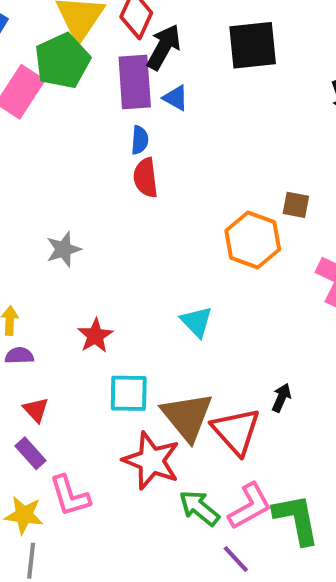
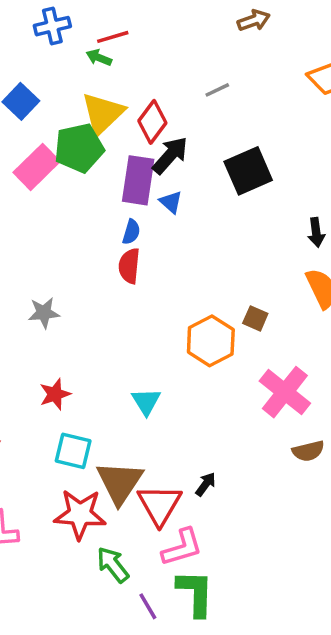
black square: (253, 45) -> (248, 171), turned -30
red star: (151, 461) -> (80, 514), turned -30
pink L-shape: (250, 506) -> (182, 547), moved
purple line: (236, 559) -> (148, 606), moved

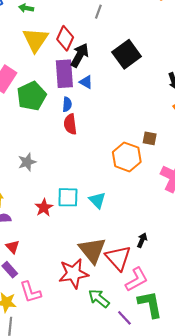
gray line: (217, 90) -> (98, 12), turned -32
green pentagon: (79, 148) -> (32, 96), moved
cyan square: (73, 451) -> (68, 197), moved

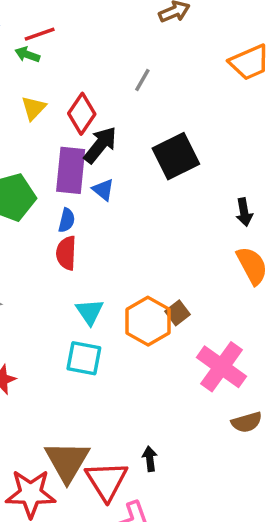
yellow triangle: (35, 40) -> (34, 108), size x0.6
brown square: (150, 138) -> (177, 313), moved, turned 32
cyan square: (68, 197) -> (84, 358), moved
cyan triangle: (97, 200) -> (90, 312), moved
black arrow: (142, 240) -> (150, 459), turned -40

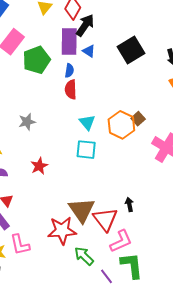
black square: (176, 156) -> (131, 50), moved

